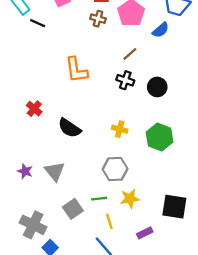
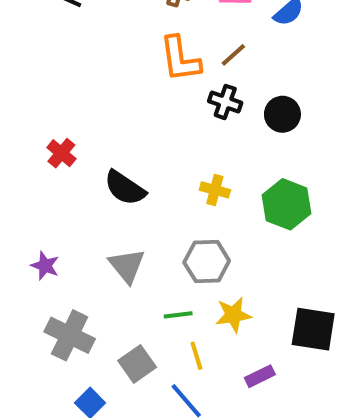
orange L-shape: (76, 70) -> (180, 59), moved
gray triangle: (55, 171) -> (127, 266), moved
gray square: (73, 209) -> (137, 364), moved
gray cross: (33, 225) -> (70, 335), moved

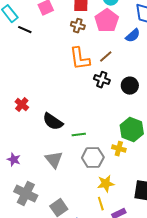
yellow cross: (215, 190) -> (119, 149), moved
green line: (178, 315) -> (79, 135), moved
yellow line: (196, 356) -> (101, 204), moved

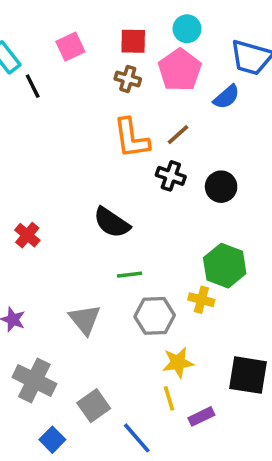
black line: (25, 30) -> (33, 86), turned 40
red cross: (22, 105) -> (27, 235), moved
black semicircle: (53, 122) -> (112, 223), moved

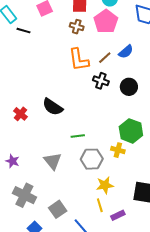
black line: (33, 86) -> (23, 31), turned -48
blue semicircle: (226, 97) -> (126, 52), moved
black semicircle: (112, 223) -> (53, 107), moved

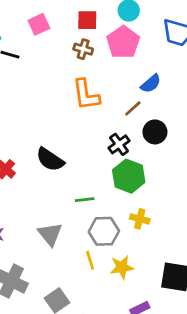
brown line: (105, 58) -> (133, 108), moved
black cross: (101, 81) -> (119, 144), moved, turned 35
green hexagon: (131, 131) -> (129, 176), moved
yellow line: (100, 205) -> (90, 260), moved

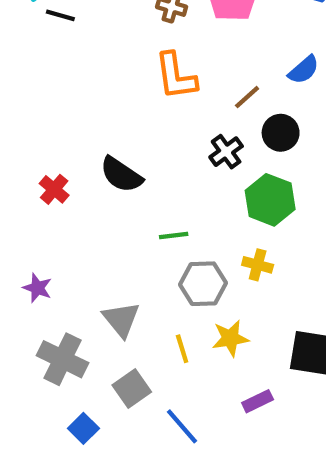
blue semicircle: (151, 84) -> (304, 70), moved
green hexagon: (129, 176) -> (270, 200), moved
gray triangle: (50, 234) -> (121, 319), moved
yellow line: (90, 260) -> (182, 349), moved

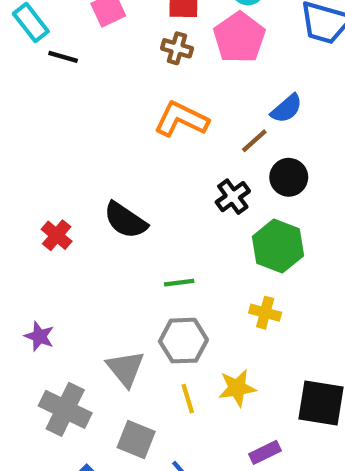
blue semicircle: (304, 70) -> (287, 108), moved
orange L-shape: (176, 76) -> (181, 119), turned 124
gray hexagon: (203, 284) -> (183, 341), moved
gray square: (132, 389) -> (136, 439), turned -33

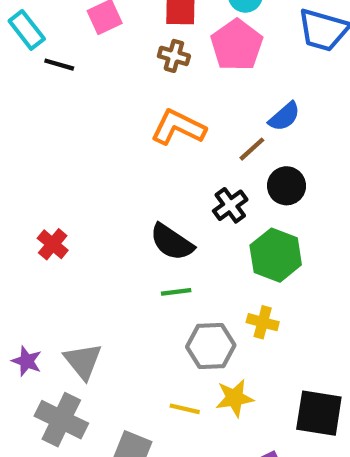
black semicircle: (125, 220) -> (172, 242), moved
purple star: (39, 336) -> (27, 361), moved
gray hexagon: (183, 341) -> (211, 346), moved
gray triangle: (125, 369) -> (83, 361), moved
yellow line: (188, 399) -> (185, 409), turned -60

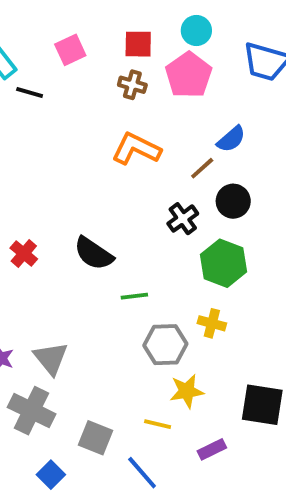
black semicircle: (172, 242) -> (94, 253), moved
yellow line: (185, 409) -> (158, 424), moved

